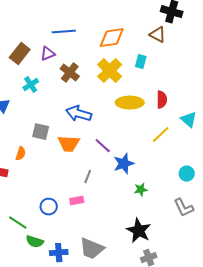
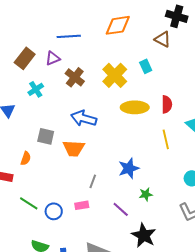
orange diamond: (112, 38) -> (118, 25), moved
cyan rectangle: (141, 62) -> (146, 66), turned -40
yellow line: (161, 135) -> (166, 139), turned -60
purple line: (103, 146) -> (121, 209), moved
green line: (18, 223) -> (29, 203), moved

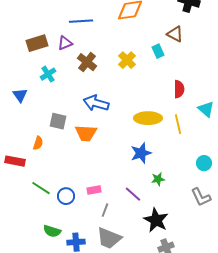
brown triangle: (163, 39) -> (175, 34), moved
brown rectangle: (25, 58) -> (37, 43), turned 35
yellow cross: (115, 75) -> (127, 60), size x0.7
yellow ellipse: (135, 107) -> (148, 118), moved
gray line: (93, 181) -> (105, 210), moved

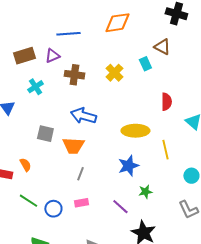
brown cross: (87, 62) -> (74, 75), turned -30
yellow line: (178, 124) -> (165, 150), moved
orange semicircle: (38, 143) -> (25, 165), moved, turned -48
gray line: (105, 210) -> (80, 174), moved

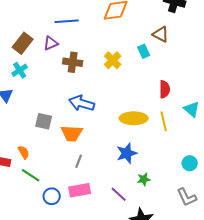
brown rectangle: (24, 56) -> (23, 43), turned -35
cyan cross: (35, 87) -> (20, 70), moved
yellow line: (165, 150) -> (164, 121), moved
green line: (28, 201) -> (31, 175), moved
pink rectangle: (81, 203) -> (80, 190), size x1.5

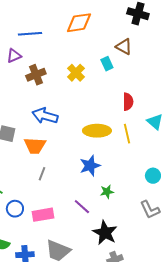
brown cross: (73, 62) -> (36, 75), turned -30
pink rectangle: (80, 190) -> (43, 215), moved

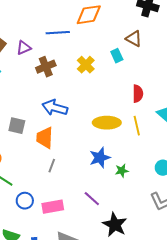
blue line: (30, 34) -> (58, 33), moved
orange trapezoid: (35, 146) -> (45, 138), turned 90
green star: (107, 192) -> (122, 171), moved

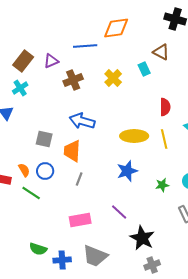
green star: (122, 171) -> (162, 185), moved
blue circle: (25, 201) -> (45, 171), moved

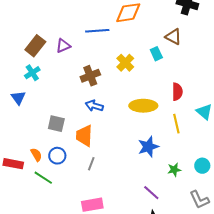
brown cross: (73, 80) -> (90, 76), moved
blue arrow: (82, 121) -> (94, 106), size x0.7
yellow ellipse: (134, 136) -> (143, 106), moved
blue star: (127, 171) -> (148, 147), moved
purple line: (119, 212) -> (151, 193), moved

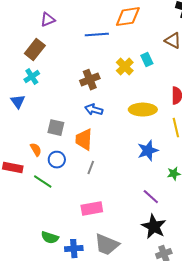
purple triangle: (63, 46) -> (48, 20), moved
cyan rectangle: (156, 54) -> (147, 60), moved
orange semicircle: (36, 155) -> (36, 150), moved

